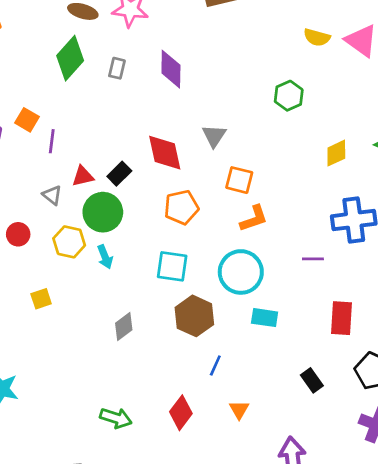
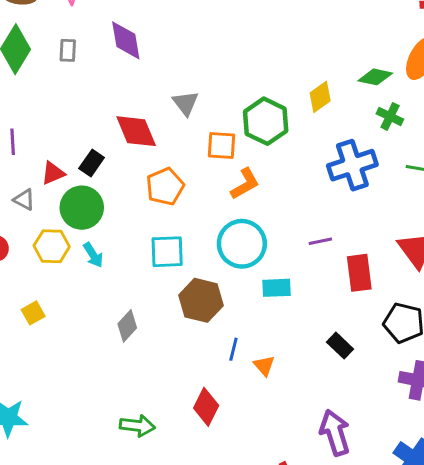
green hexagon: (289, 96) -> (266, 121), moved, size x1.4
purple line: (313, 259) -> (320, 241), moved
orange triangle: (239, 410) -> (264, 366), moved

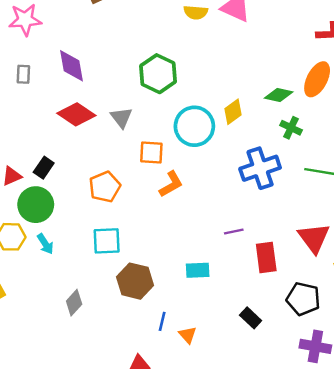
green hexagon: (266, 121) -> (158, 74), moved
red diamond: (136, 131) -> (76, 114), moved, turned -33
cyan circle: (242, 244) -> (194, 126), moved

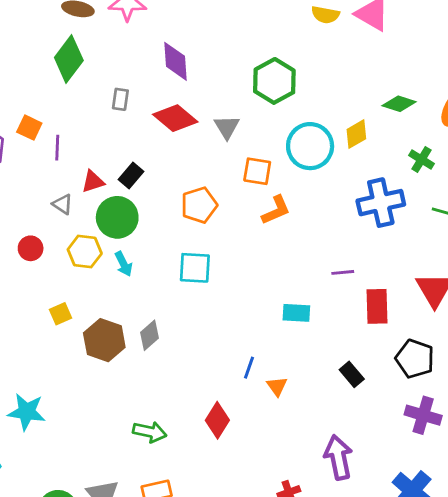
gray rectangle: (23, 74) -> (120, 99), moved
green diamond: (279, 95) -> (399, 104), moved
brown hexagon: (135, 281) -> (104, 340), moved

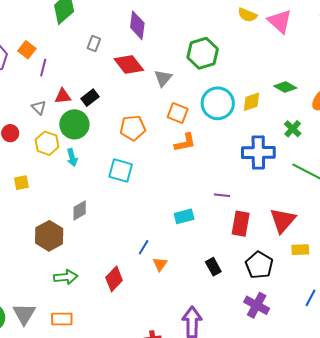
cyan rectangle: (296, 313) -> (184, 216), turned -30
brown hexagon: (104, 340) -> (49, 236), moved
green arrow: (150, 432) -> (66, 277), turned -30

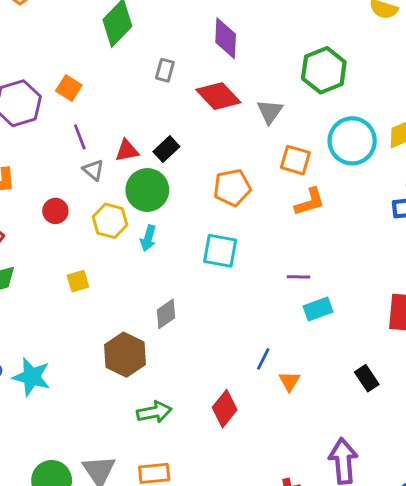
purple line: (43, 68) -> (80, 137), moved, turned -30
cyan arrow: (72, 157) -> (148, 238), turned 36
purple line: (222, 195) -> (298, 277), moved

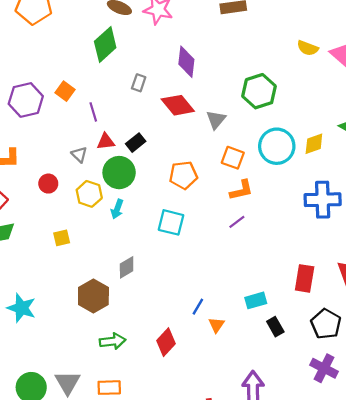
purple line: (80, 137) -> (93, 112), moved
purple line: (298, 277) -> (237, 222), moved, turned -42
cyan rectangle: (318, 309) -> (256, 300), moved

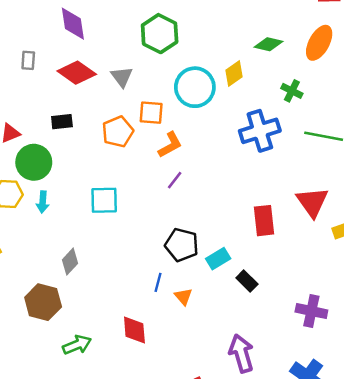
black rectangle: (136, 143) -> (62, 122), moved, turned 48
orange pentagon: (183, 175) -> (118, 132), moved
black pentagon: (326, 324) -> (182, 245), moved
red diamond: (166, 342) -> (134, 330), turned -32

